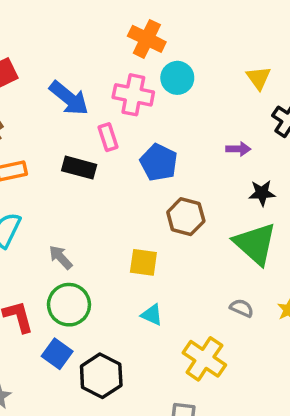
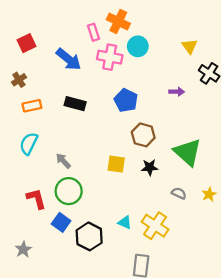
pink rectangle: (108, 137) -> (93, 32), moved
black star: (262, 193) -> (150, 167), moved
cyan triangle: (152, 315) -> (125, 222), moved

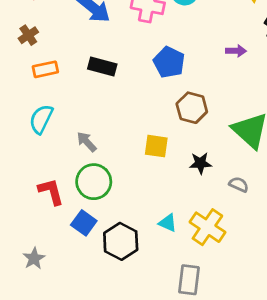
black star: (150, 167) -> (200, 163), moved

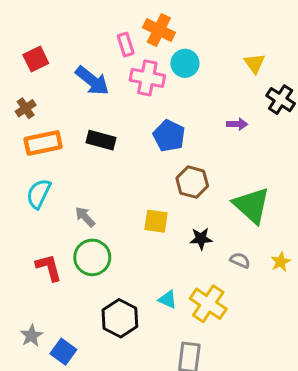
orange rectangle: (45, 69) -> (43, 143), size x1.4
blue square: (84, 223) -> (63, 352), moved

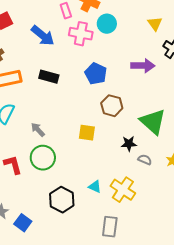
purple arrow: (237, 124) -> (143, 66), size x1.6
black star: (201, 239) -> (129, 144), moved

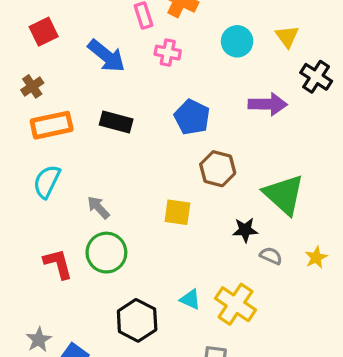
cyan circle: (107, 24) -> (237, 41), moved
pink cross: (81, 34) -> (168, 53), size x0.7

